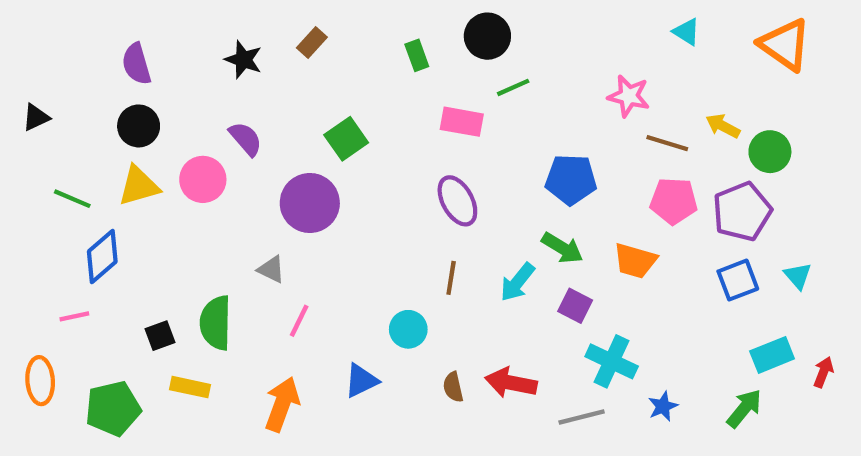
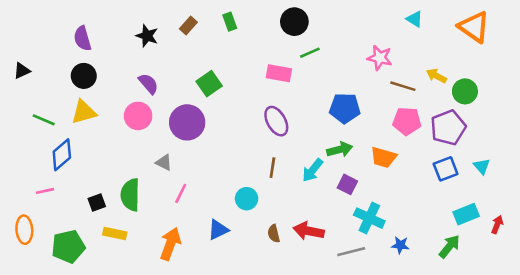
green rectangle: (417, 55) -> (230, 22), moved
pink circle: (203, 179) -> (138, 116), moved
green arrow: (562, 248) -> (340, 150), turned -45
blue star: (663, 406) -> (400, 245), turned 30

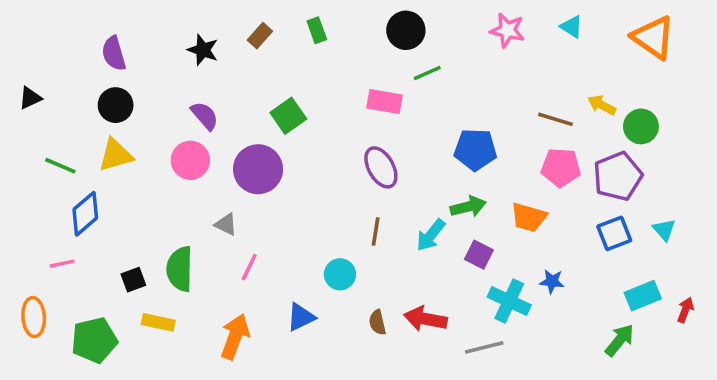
pink star: (380, 58) -> (507, 30), moved
blue star: (400, 245) -> (552, 281), moved

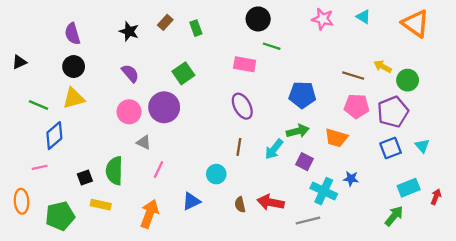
green rectangle: (317, 30) -> (196, 28), moved
green line: (427, 73) -> (272, 46), turned 42
pink circle: (190, 160) -> (129, 112), moved

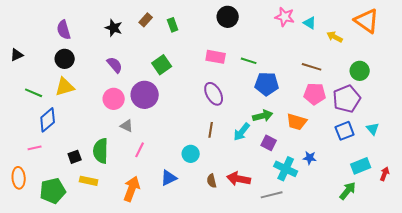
cyan triangle: (363, 17) -> (310, 23), moved
green line: (272, 46) -> (249, 61), moved
yellow arrow: (383, 67) -> (335, 37), moved

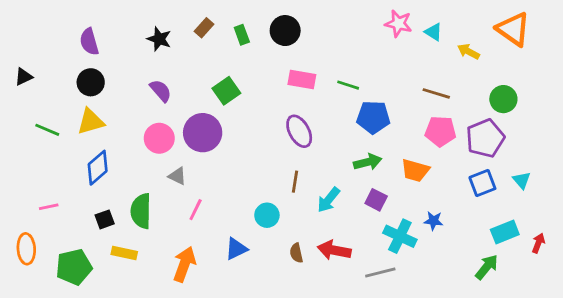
black circle: (228, 17) -> (285, 31), moved
blue diamond: (48, 120) -> (98, 168), moved
cyan arrow: (242, 132) -> (329, 200), moved

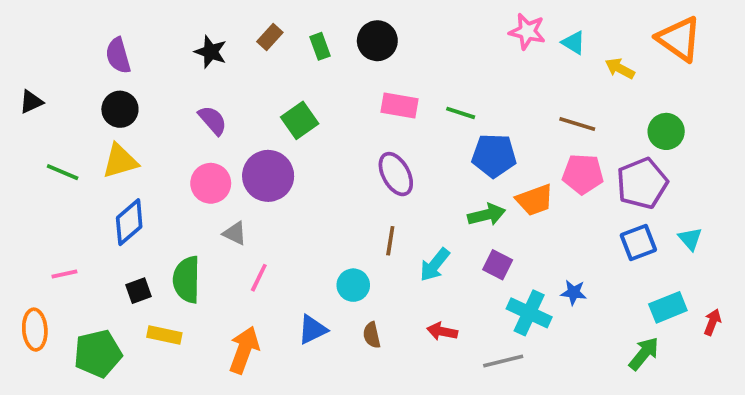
orange trapezoid: (415, 170) -> (535, 200), moved, turned -36
red arrow: (334, 250) -> (442, 331), size x0.7
brown semicircle: (296, 253) -> (372, 335), moved

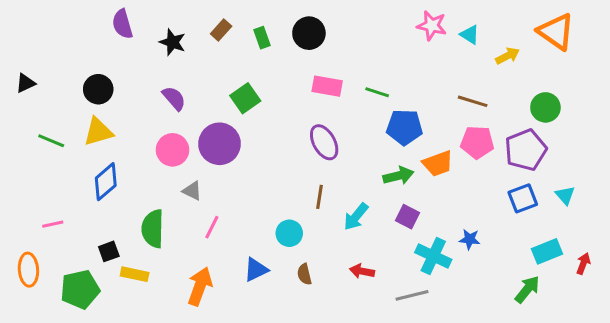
purple semicircle: (118, 56) -> (122, 24), moved
yellow arrow: (620, 69) -> (508, 56), turned 125
black square: (138, 291) -> (109, 251), moved

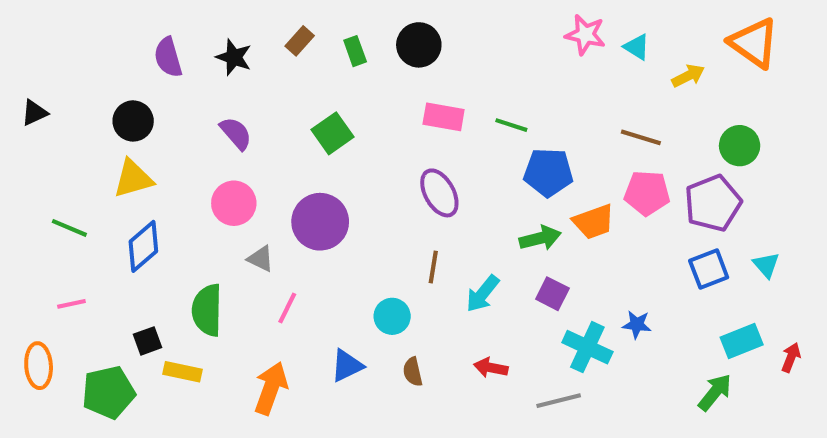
purple semicircle: (122, 24) -> (168, 57), moved
green line: (51, 141) -> (69, 228), moved
purple circle: (219, 144) -> (320, 222), moved

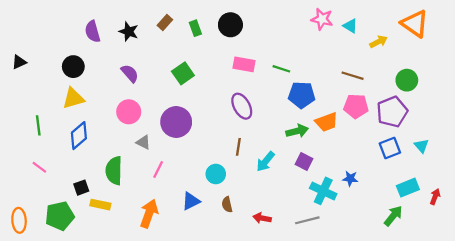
green line: (69, 228) -> (38, 125), turned 60
pink line: (71, 304) -> (39, 167), turned 49
orange ellipse: (39, 366) -> (19, 220), moved
red arrow: (491, 368) -> (262, 218), moved

